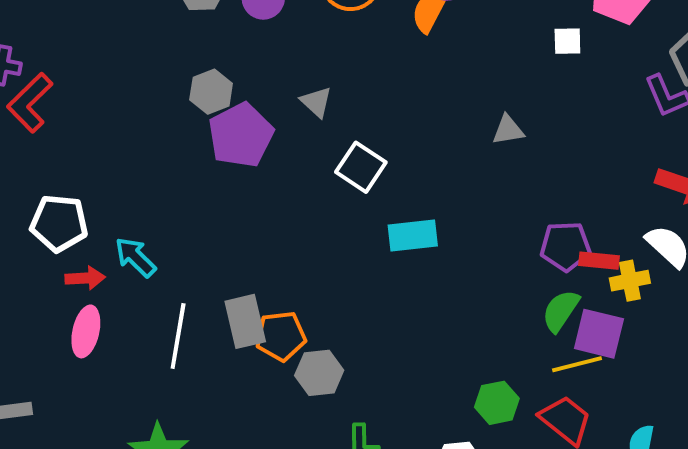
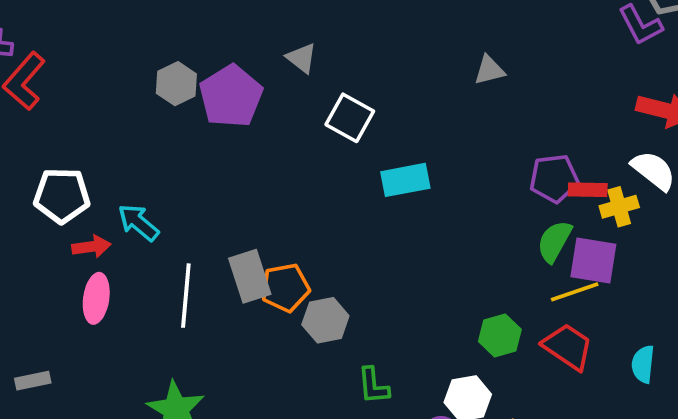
gray hexagon: (211, 92) -> (176, 84), moved

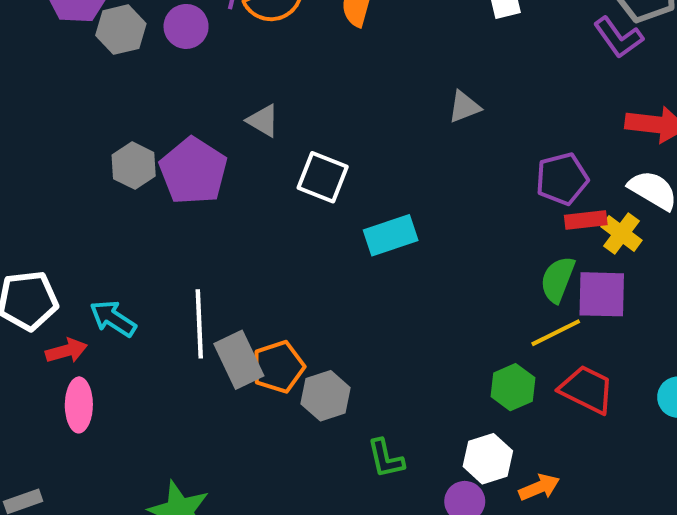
purple pentagon: (554, 178) -> (562, 179), moved
yellow cross: (619, 207) -> (622, 233), turned -30
yellow line: (575, 292) -> (556, 333), moved
white line: (186, 296) -> (199, 324), moved

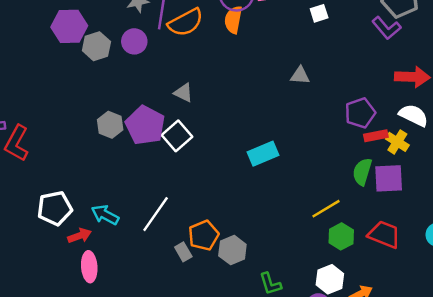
gray triangle: (464, 107) -> (300, 75), turned 30
white square: (323, 177) -> (177, 136), moved, turned 32
white line: (199, 324) -> (156, 214), turned 42
yellow line: (556, 333) -> (326, 209), moved
gray rectangle: (239, 360) -> (183, 252), moved, size x0.6

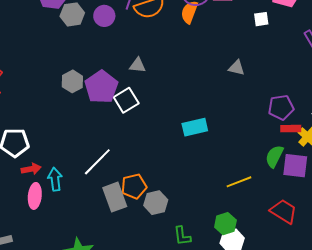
gray triangle: (183, 93) -> (138, 65), turned -30
cyan arrow: (105, 215) -> (55, 179), moved, turned 45
green hexagon: (341, 236) -> (225, 224), moved
gray rectangle: (183, 252) -> (115, 197), size x1.8

